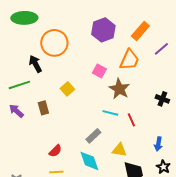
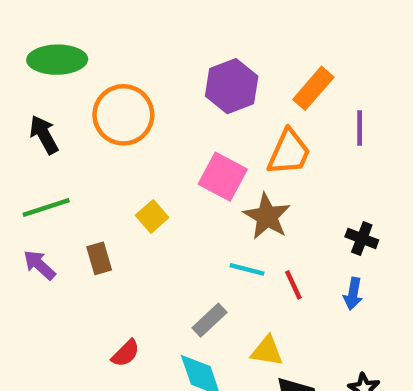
purple line: (161, 49) -> (360, 128), turned -49
black arrow: (35, 64) -> (44, 135), moved
pink square: (99, 71) -> (223, 177), size x1.5
blue arrow: (158, 144) -> (353, 294), moved

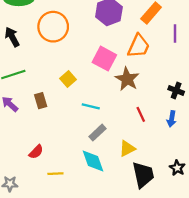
cyan line: (247, 269) -> (91, 106), moved
yellow triangle: (267, 351) -> (127, 149), turned -36
red semicircle: (126, 353) -> (36, 152), moved

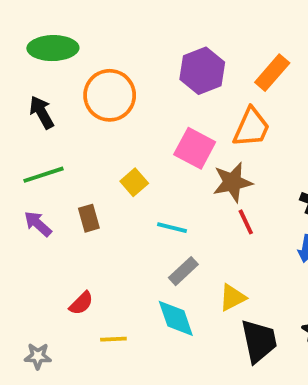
brown star: (127, 79) -> (232, 182), turned 30
red line: (141, 114) -> (246, 222), moved

